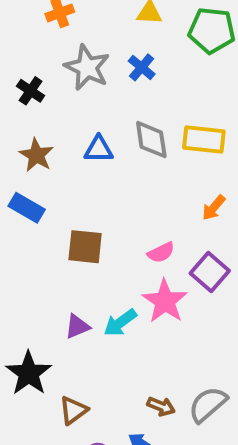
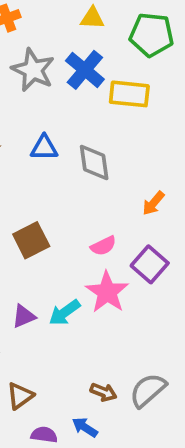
blue cross: (142, 67) -> (85, 70), size x1.5
gray diamond: (151, 140) -> (94, 163), moved
yellow rectangle: (204, 140) -> (129, 94), moved
brown square: (85, 247) -> (31, 240), turned -33

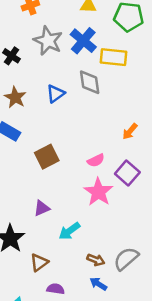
blue triangle: (44, 148) -> (56, 94), turned -36
gray diamond: (94, 163) -> (90, 82), moved
cyan arrow: (65, 312) -> (69, 231), moved
blue arrow: (85, 427) -> (98, 284), moved

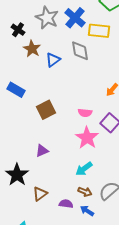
brown star: (15, 97) -> (32, 49), moved
pink semicircle: (96, 160) -> (85, 113), turned 32
cyan arrow: (69, 231) -> (84, 169), moved
purple semicircle: (56, 289) -> (66, 204), moved

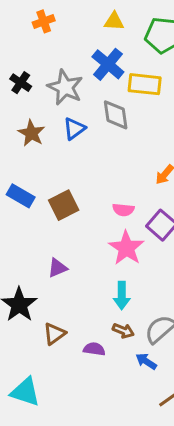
gray star: (47, 18) -> (65, 87), moved
brown star: (32, 49) -> (31, 133), moved
blue rectangle: (16, 90) -> (21, 196), moved
cyan arrow: (84, 169) -> (122, 295), turned -54
blue arrow: (87, 211) -> (146, 361), moved

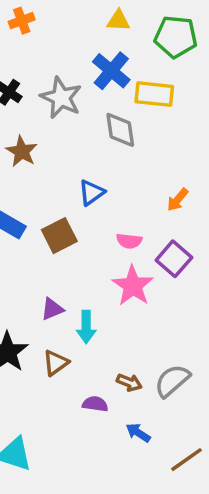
orange cross: (44, 21) -> (22, 21), moved
blue triangle: (74, 129) -> (92, 193), moved
cyan arrow: (122, 295) -> (86, 327), moved
brown triangle: (54, 334) -> (56, 363), moved
blue arrow: (146, 361) -> (138, 433), moved

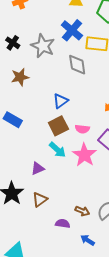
brown star: (22, 151) -> (20, 77), turned 30
brown square: (59, 236) -> (58, 126), moved
cyan arrow: (86, 327) -> (57, 150), moved, turned -48

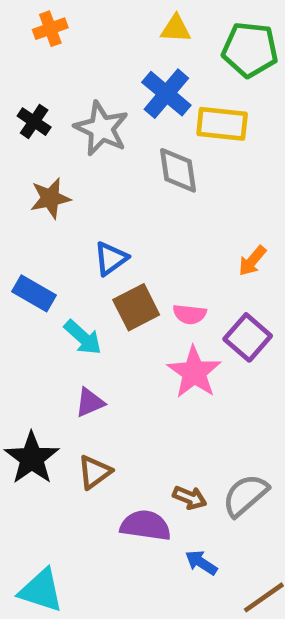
blue triangle: (61, 101) -> (111, 258), moved
cyan arrow: (57, 150) -> (83, 337), moved
purple semicircle: (63, 223) -> (145, 525), size x1.5

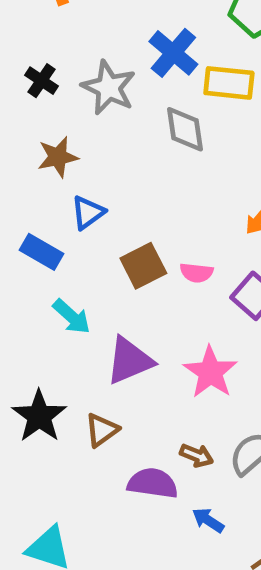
blue triangle: (111, 258) -> (88, 213), moved
cyan arrow: (83, 337) -> (72, 317), moved
pink star: (194, 372) -> (210, 372), moved
purple triangle: (90, 402) -> (129, 361), moved, size x1.6

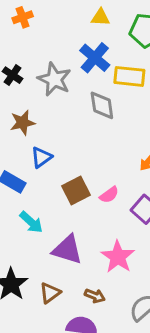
pink semicircle: (197, 273) -> (109, 195), turned -42
purple triangle: (129, 361) -> (67, 250), turned 40
brown arrow: (197, 455) -> (95, 296), moved

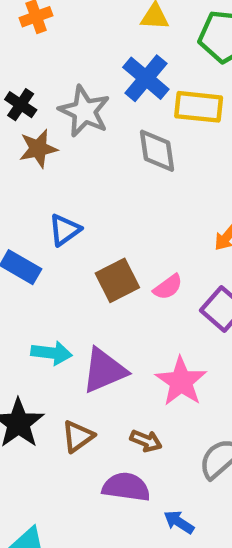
brown star: (23, 123) -> (38, 149), moved
cyan arrow: (31, 222) -> (51, 353), moved, turned -35
purple triangle: (67, 250) -> (104, 370), turned -40

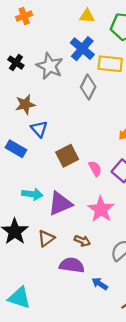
brown star: (38, 149) -> (25, 104), moved
gray diamond: (157, 151) -> (88, 87), turned 35
blue triangle: (65, 230) -> (39, 129), turned -36
pink semicircle: (168, 287) -> (95, 169), moved, turned -84

